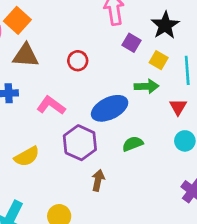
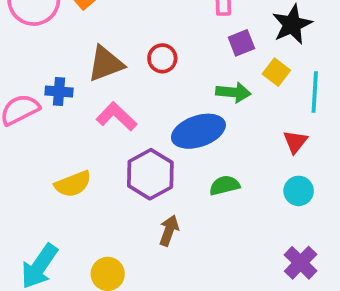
purple square: (132, 43) -> (241, 43), turned 30
brown triangle: (26, 55) -> (106, 64), moved, turned -32
green arrow: (147, 86) -> (233, 92), moved

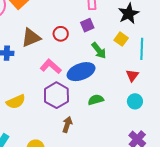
purple square: (241, 43) -> (87, 25), moved
green arrow: (233, 92) -> (99, 50), turned 48
pink L-shape: (117, 116) -> (51, 66), moved

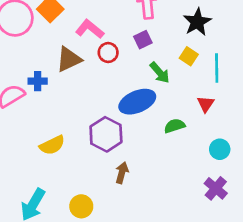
pink L-shape: (51, 66) -> (90, 29), moved
green semicircle: (96, 100) -> (175, 126), moved
cyan circle: (135, 101) -> (220, 149), moved

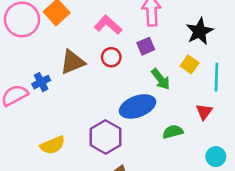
pink L-shape: (90, 29) -> (108, 25), moved
blue cross: (38, 81) -> (41, 82), turned -30

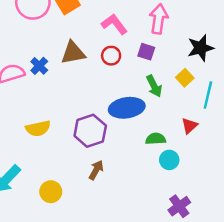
purple square: (146, 46) -> (146, 52), turned 30
blue cross: (41, 82) -> (39, 66), turned -30
cyan circle: (216, 157) -> (169, 160), moved

